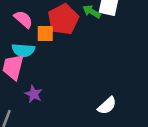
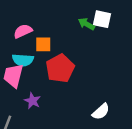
pink semicircle: (23, 19) -> (23, 31), turned -66
red pentagon: (63, 19) -> (60, 68), moved

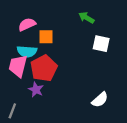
white square: (102, 19) -> (101, 44), moved
red pentagon: (60, 68) -> (44, 68), moved

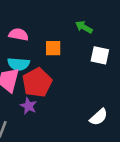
pink semicircle: (27, 24) -> (19, 34), turned 36
orange square: (46, 37) -> (53, 48), moved

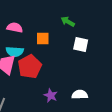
purple star: (28, 106) -> (51, 96), moved
white semicircle: (99, 117) -> (80, 95), turned -140

